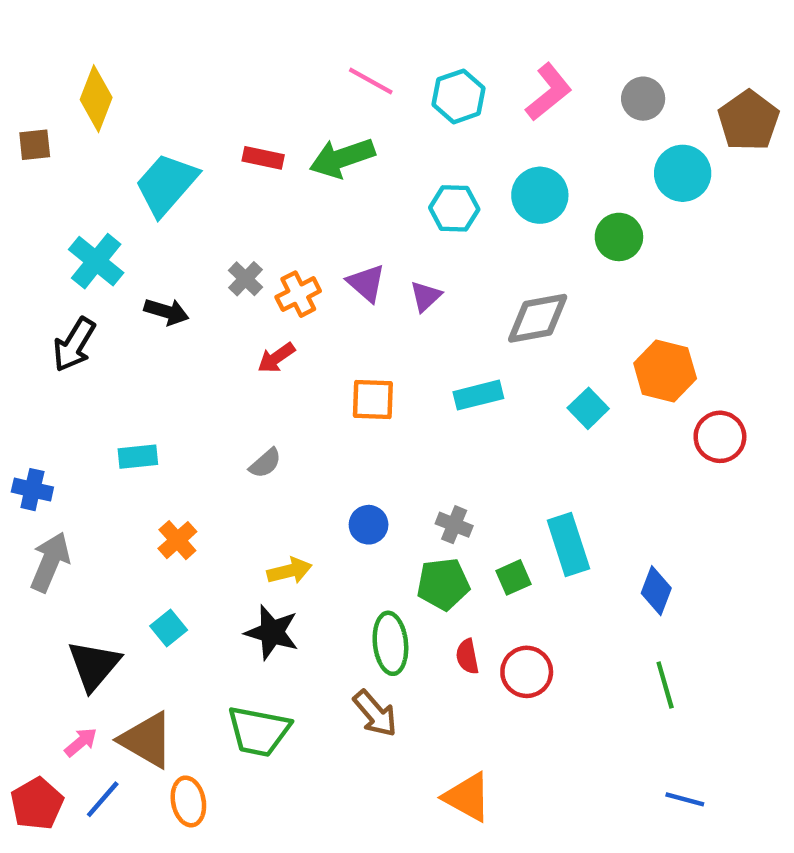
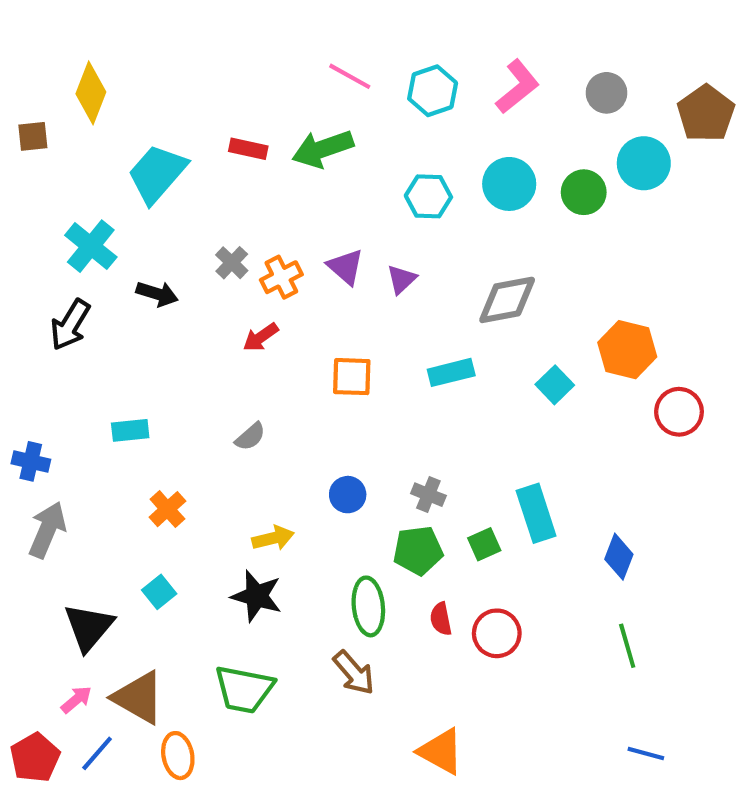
green circle: (619, 237) -> (584, 192), moved

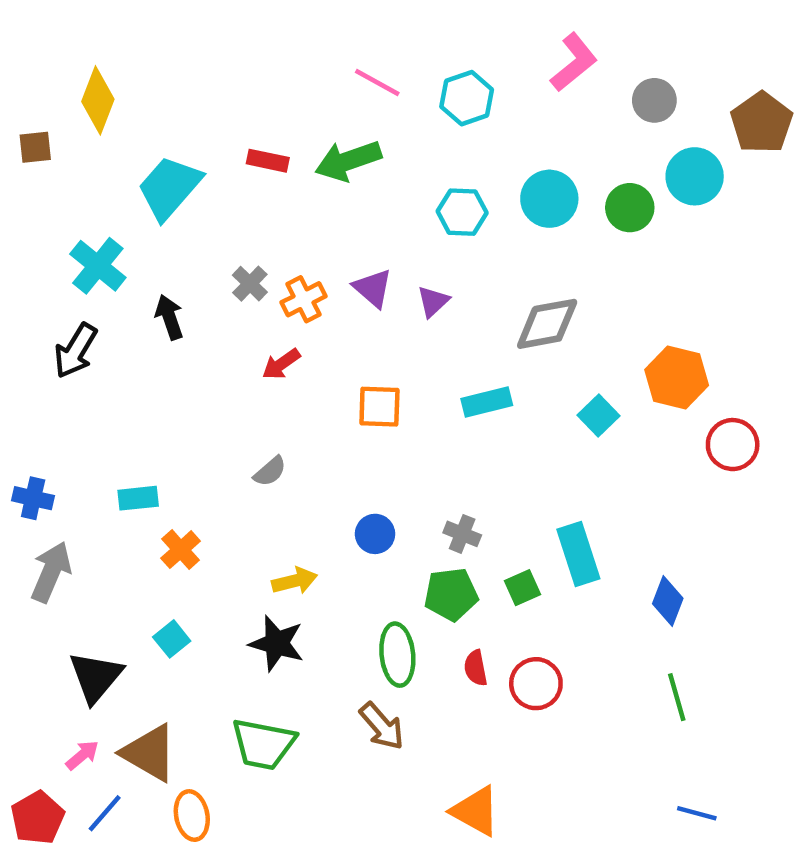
pink L-shape: (517, 87) -> (574, 62), moved
black arrow: (157, 294) -> (169, 317), turned -126
cyan rectangle: (130, 430) -> (138, 498), moved

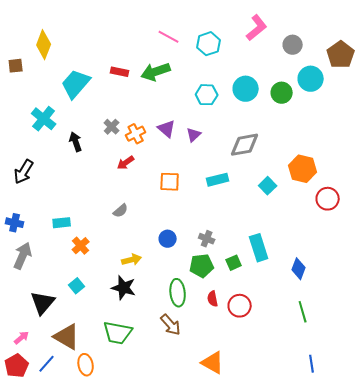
black arrow: (76, 351) -> (24, 172), moved
pink arrow: (82, 755) -> (22, 338), moved
blue line: (697, 813) -> (312, 364), turned 66

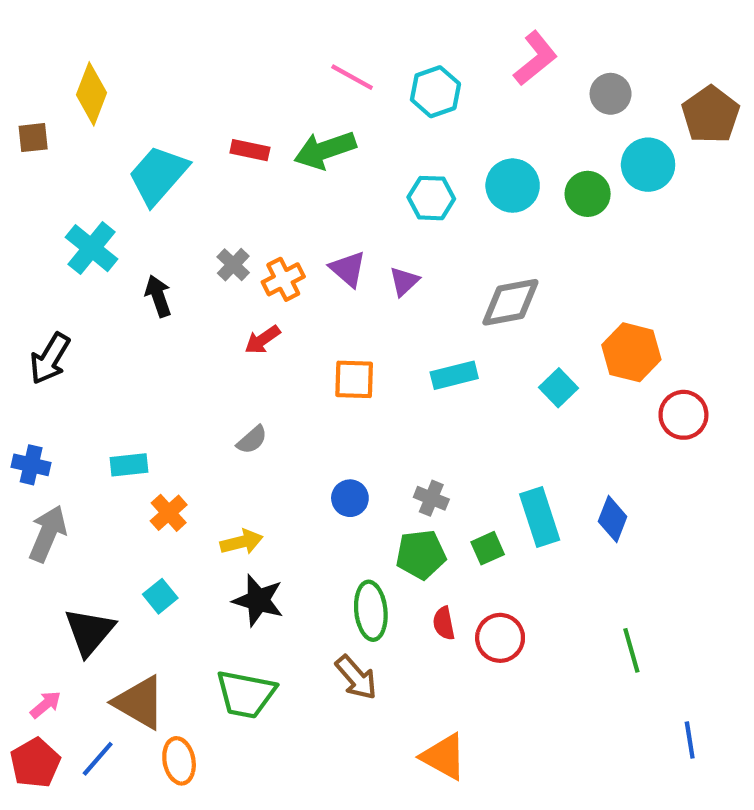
yellow arrow: (132, 260) -> (242, 542), moved
blue diamond: (299, 269) -> (613, 519), moved
blue line: (312, 364) -> (690, 740), moved

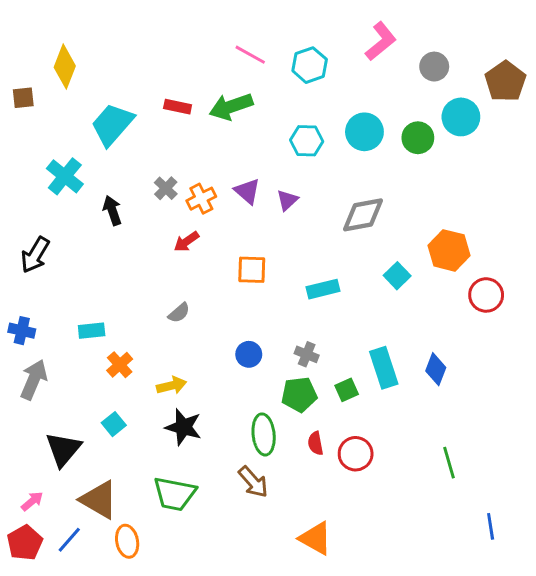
cyan rectangle: (454, 375) -> (323, 289), moved

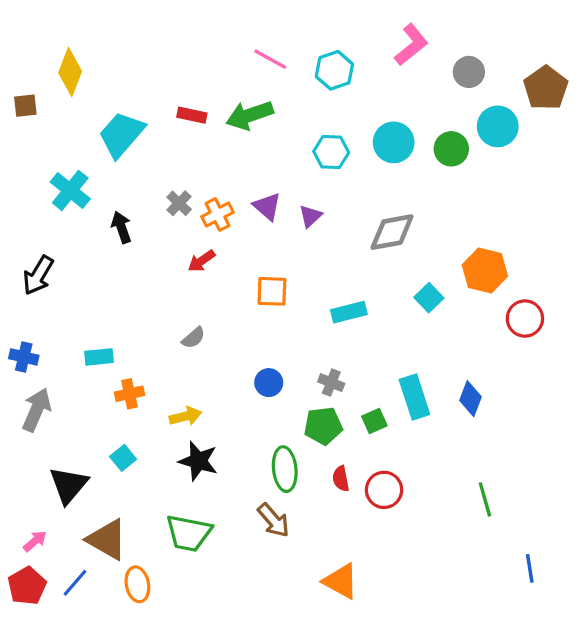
orange cross: (120, 365) -> (129, 394), turned 30

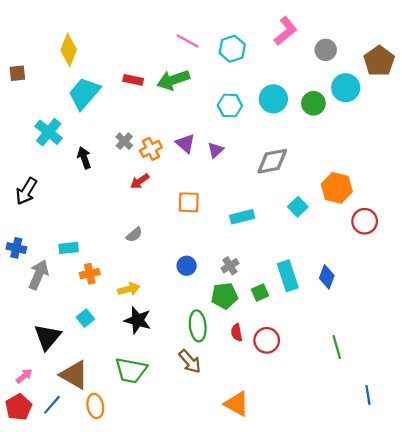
yellow diamond: (70, 72) -> (69, 50), moved
gray cross: (331, 383) -> (230, 266), turned 36
gray arrow: (37, 410) -> (39, 275), moved

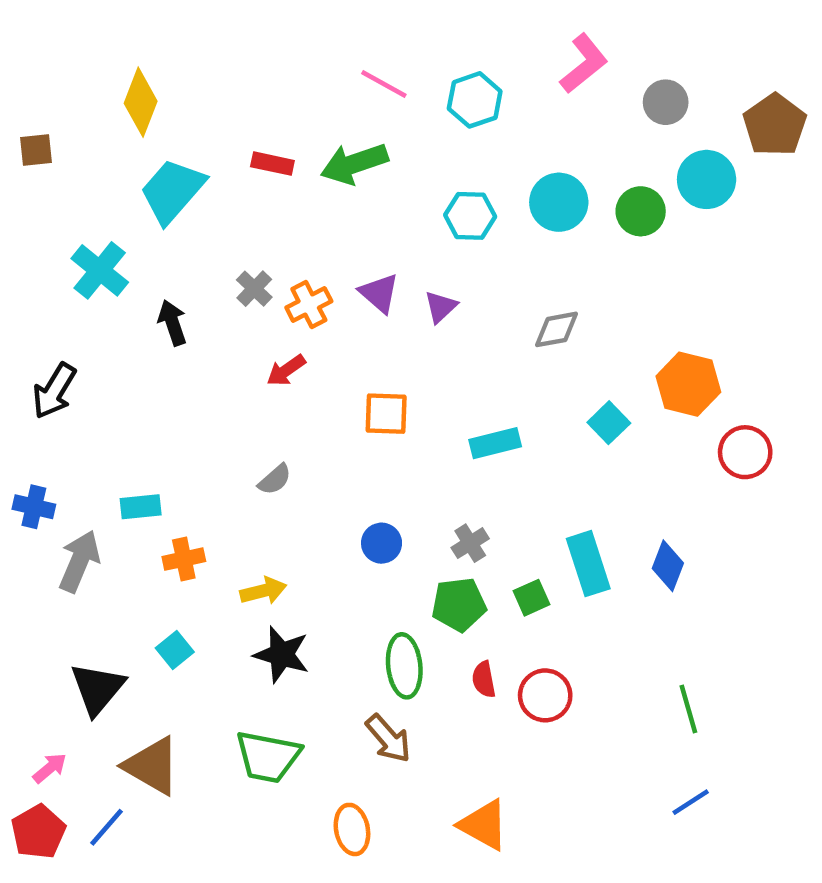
gray diamond: (272, 161) -> (557, 329), size x0.7
blue line: (368, 395) -> (691, 802), moved, turned 66
orange ellipse: (95, 406) -> (352, 829), moved

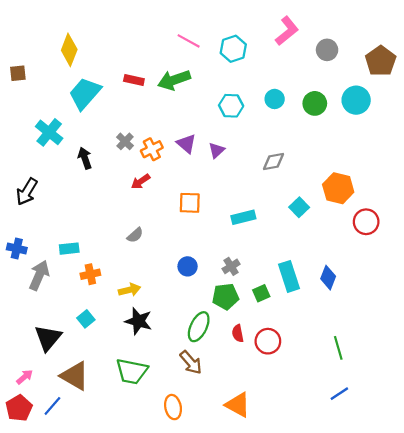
cyan circle: (707, 179) -> (356, 100), moved
cyan circle: (559, 202) -> (275, 99), size x0.7
green ellipse: (404, 666) -> (199, 327), turned 32

